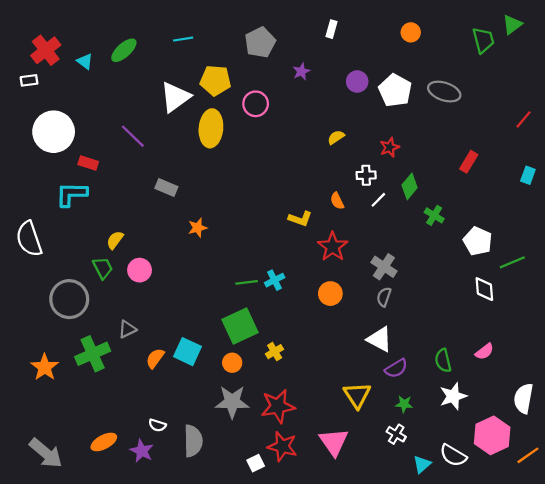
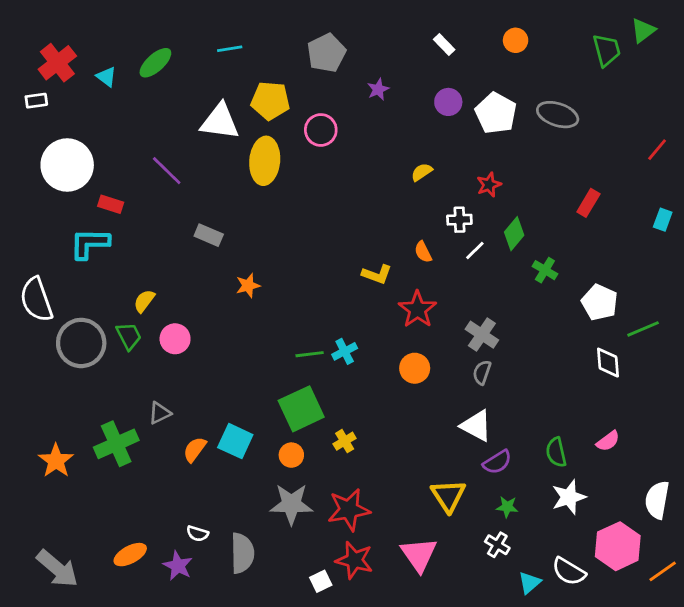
white rectangle: (331, 29) -> (444, 45), moved, turned -60
white triangle: (175, 97) -> (220, 122), turned 44
gray circle: (69, 299) -> (81, 343), moved

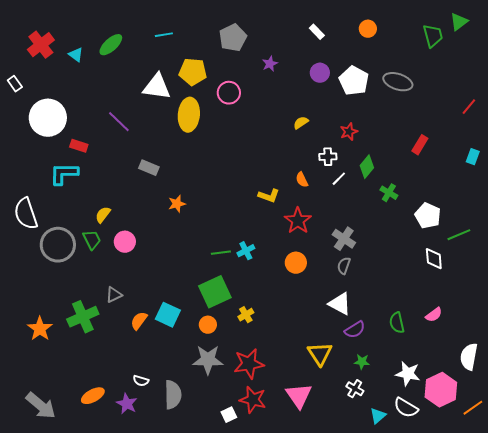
white rectangle: (36, 101) -> (15, 84), moved, turned 63
white star: (569, 497) -> (408, 374), moved, turned 30

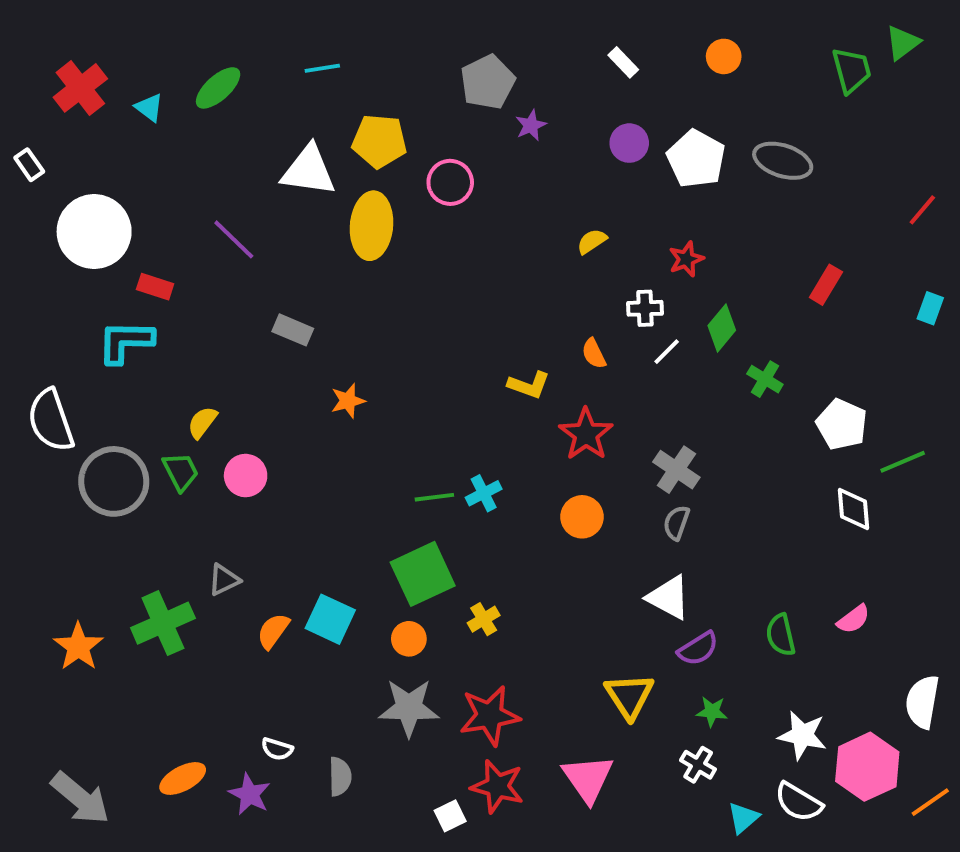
gray pentagon: (233, 38) -> (488, 82), moved
gray semicircle: (173, 395) -> (340, 777), size x0.7

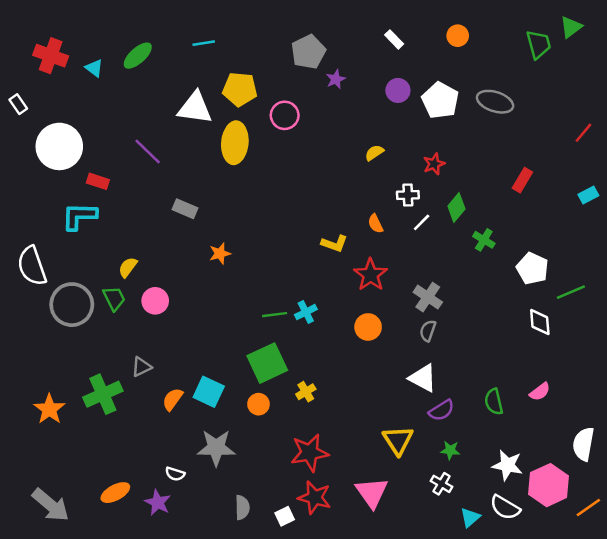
red cross: (80, 88) -> (51, 56), turned -32
cyan rectangle: (930, 308) -> (588, 195), turned 42
gray star: (409, 708) -> (216, 448), moved
gray semicircle: (340, 777) -> (242, 507), moved

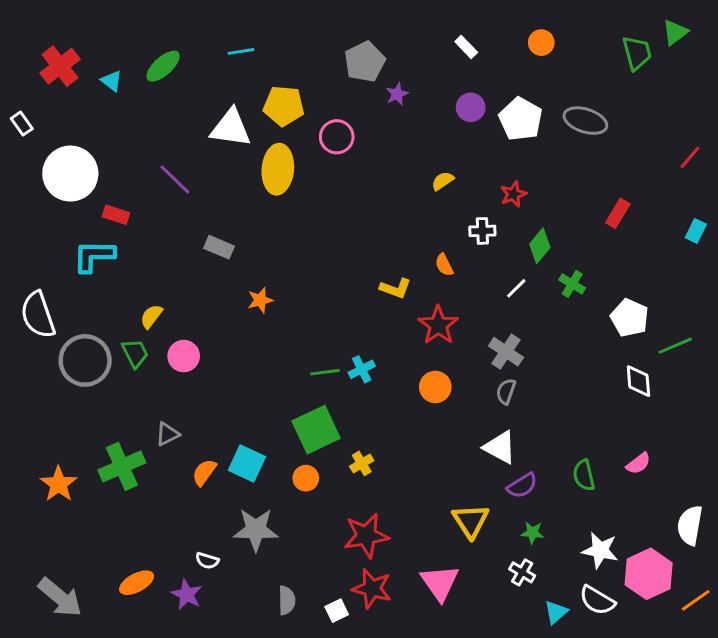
red cross: (51, 56) -> (60, 66), turned 32
cyan rectangle: (588, 195) -> (696, 231), turned -36
white line: (422, 222) -> (516, 288), moved

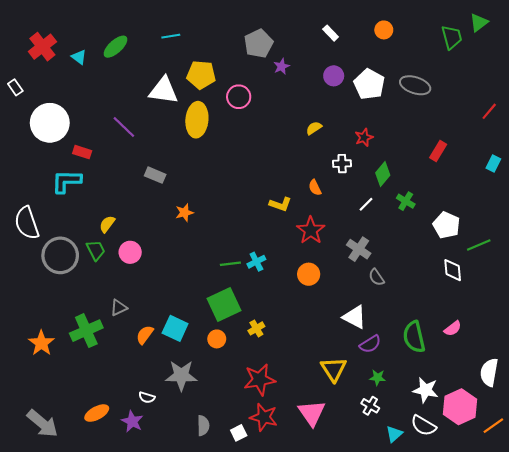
gray semicircle: (506, 391) -> (376, 277), moved, turned -54
green semicircle: (584, 475) -> (414, 337), size x1.4

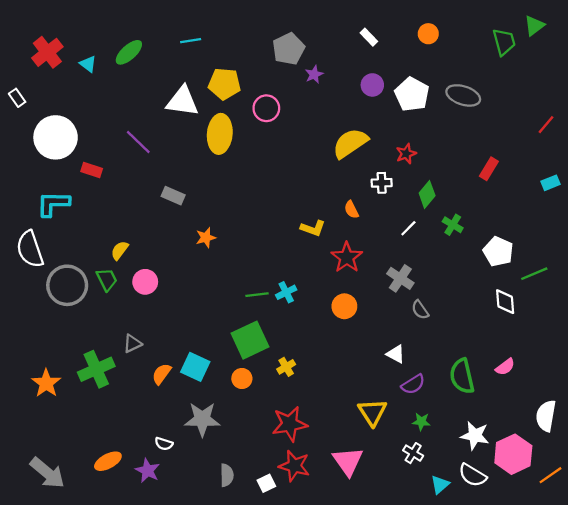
yellow semicircle: (314, 128) -> (350, 143), size x2.0
cyan rectangle: (493, 164) -> (551, 183), turned 42
cyan L-shape: (66, 181) -> (53, 204), moved
white triangle: (355, 317) -> (396, 354), size x0.7

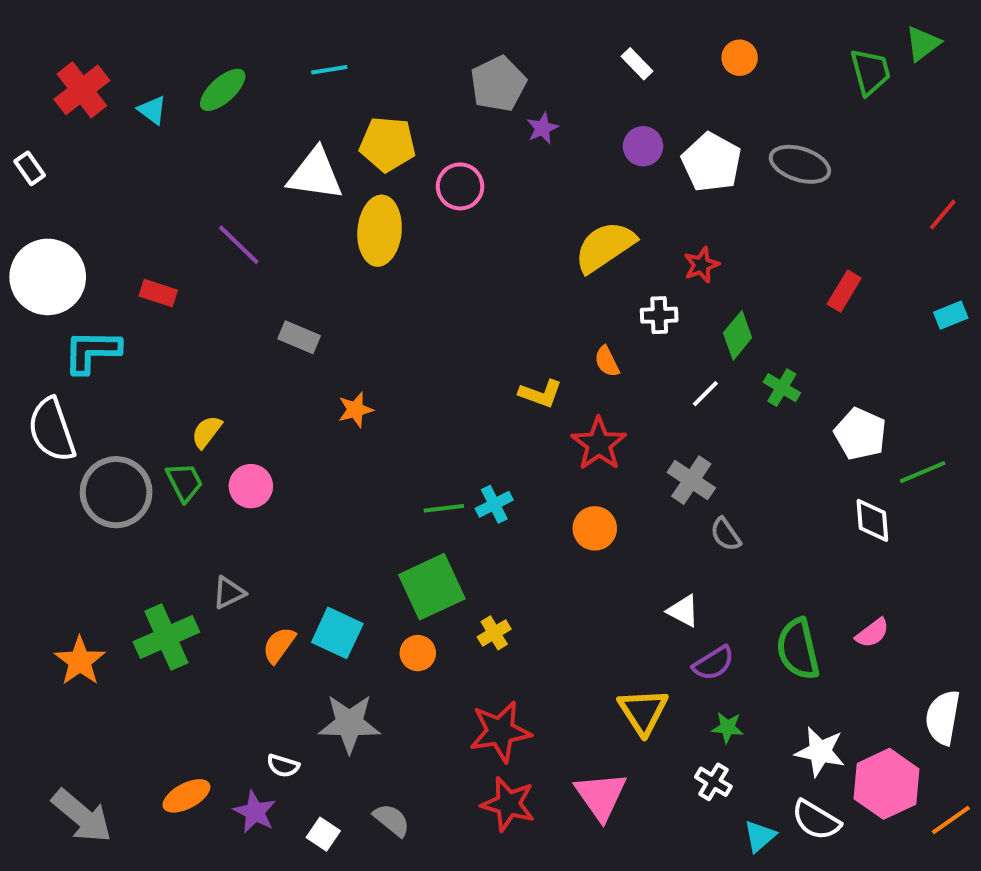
white circle: (56, 137) -> (48, 277), moved
gray semicircle: (227, 475) -> (392, 820), turned -50
white square: (266, 483) -> (323, 834), moved, turned -30

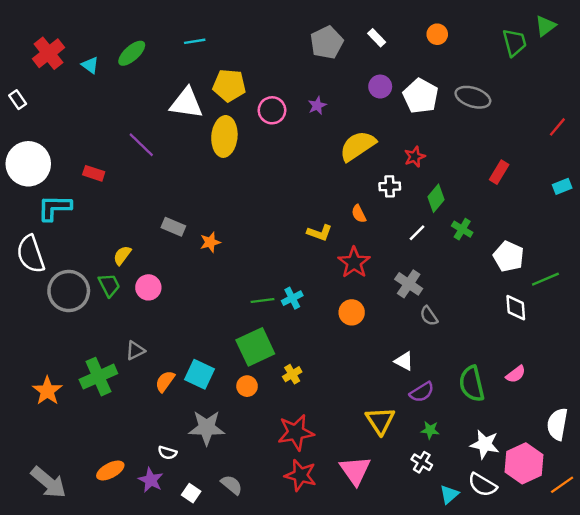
gray pentagon: (498, 84) -> (327, 43), moved
purple star: (542, 128) -> (317, 106), moved
gray rectangle: (299, 337) -> (173, 227), moved

